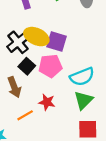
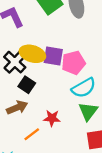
pink pentagon: (50, 66) -> (74, 63), moved
brown arrow: (14, 87) -> (17, 107), turned -84

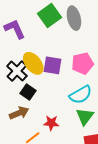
yellow ellipse: (32, 54) -> (33, 63), turned 35
pink pentagon: (74, 63) -> (82, 63), moved

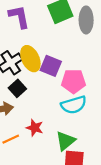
pink pentagon: (82, 63) -> (73, 81), moved
green triangle: (85, 116) -> (65, 141), moved

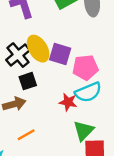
black square: (17, 88) -> (28, 81), turned 30
red star: (35, 128) -> (68, 102), moved

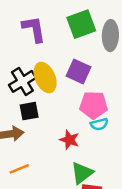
purple square: (60, 54) -> (78, 72), moved
cyan semicircle: (88, 92) -> (99, 124), moved, size x0.6

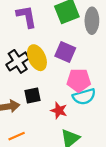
black square: (29, 111) -> (32, 96), moved
cyan semicircle: (99, 124) -> (84, 97), size x1.5

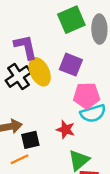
purple L-shape: (27, 17) -> (26, 47), moved
black square: (32, 96) -> (30, 140), moved

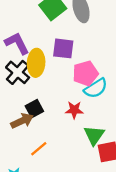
yellow ellipse: (40, 72) -> (36, 63), turned 44
black square: (30, 140) -> (34, 109), moved

